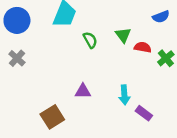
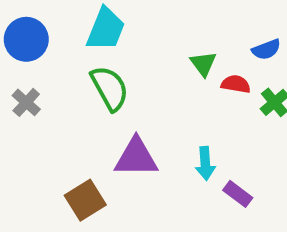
blue semicircle: (161, 17) -> (266, 50), moved
green semicircle: (90, 40) -> (110, 88), moved, size x1.6
purple triangle: (83, 91) -> (136, 157), size x1.6

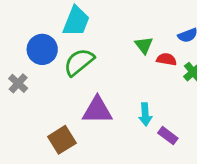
blue circle: (26, 39) -> (42, 49), moved
green semicircle: (110, 88) -> (79, 62), turned -100
gray cross: (26, 102) -> (18, 83), moved

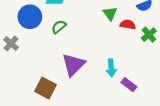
green semicircle: (79, 62) -> (59, 27), size x0.6
purple triangle: (97, 110) -> (73, 65), turned -45
brown square: (62, 140) -> (45, 88), turned -30

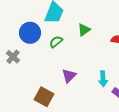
green triangle: (110, 13) -> (84, 30), moved, turned 32
purple triangle: (73, 65) -> (69, 76), size x0.7

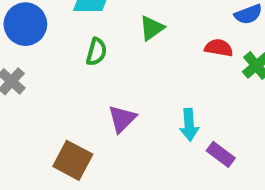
blue circle: (30, 33) -> (25, 24), moved
green semicircle: (56, 42) -> (96, 52), turned 144

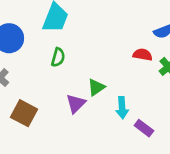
green triangle: (152, 28) -> (96, 87), moved
brown square: (73, 160) -> (24, 113), moved

